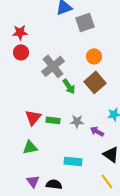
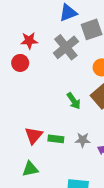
red star: (20, 32) -> (29, 41), moved
gray cross: (53, 66) -> (66, 47), moved

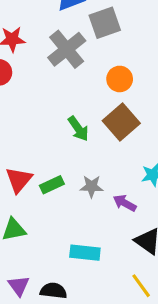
green rectangle: (56, 139) -> (52, 185), turned -32

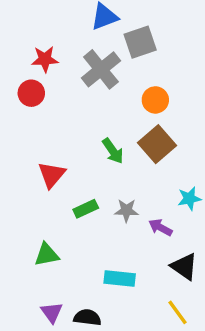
red triangle: (19, 180) -> (52, 175), moved

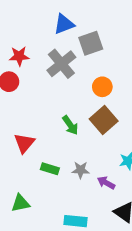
green rectangle: (86, 209) -> (50, 169), turned 42

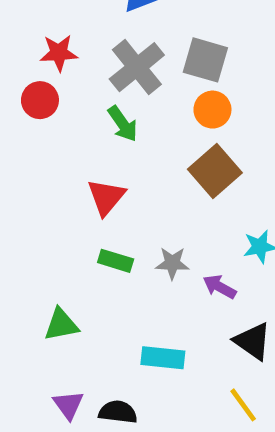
gray square: (91, 43) -> (205, 60), moved, turned 35
green arrow: (70, 125) -> (123, 124), moved
red triangle: (24, 143) -> (106, 197), moved

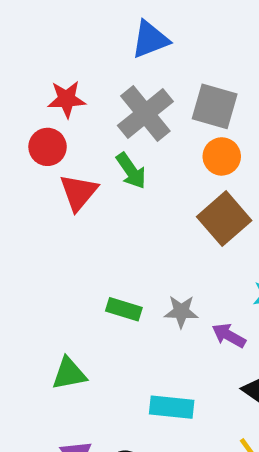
red triangle: (106, 197) -> (79, 192), moved

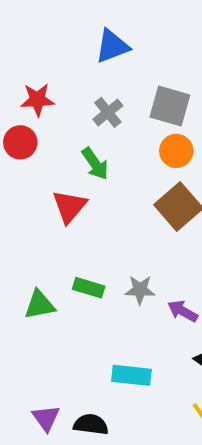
gray cross: (145, 113) -> (108, 112), size x0.6
red triangle: (79, 192) -> (69, 206), moved
green triangle: (69, 374) -> (40, 305), moved

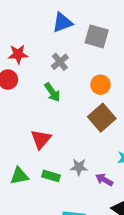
gray square: (170, 106) -> (97, 36), moved
red triangle: (69, 206) -> (41, 139), moved
green rectangle: (89, 288) -> (51, 176), moved

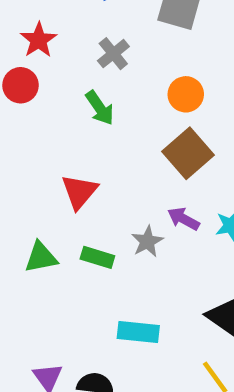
red star: (18, 54) -> (39, 40), turned -30
gray star: (79, 167) -> (147, 241), turned -30
purple arrow: (104, 180) -> (183, 219), moved

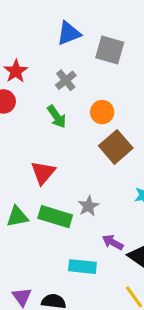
orange circle: (186, 94) -> (102, 112), moved
purple arrow: (183, 219) -> (113, 242), moved
green rectangle: (97, 257) -> (55, 217), size x1.5

